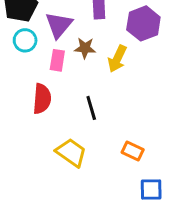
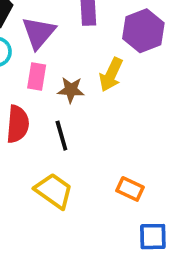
brown star: (85, 48) -> (71, 90), moved
black line: (91, 108) -> (61, 136), moved

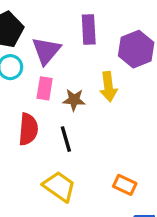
yellow arrow: (111, 75) -> (108, 87), turned -32

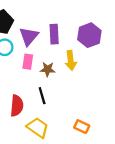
purple rectangle: (89, 30) -> (54, 34), moved
red semicircle: (28, 129) -> (17, 106), moved

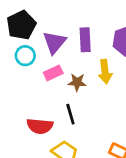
pink rectangle: (28, 62) -> (53, 73), turned 56
red semicircle: (17, 106) -> (40, 126), turned 90

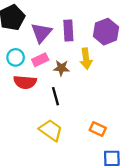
cyan circle: (25, 56) -> (16, 57), moved
red semicircle: (40, 126) -> (25, 82), moved

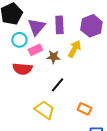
cyan circle: (16, 57) -> (19, 40), moved
yellow arrow: (86, 59) -> (74, 49), turned -144
black line: (55, 96) -> (57, 85), moved, turned 56

